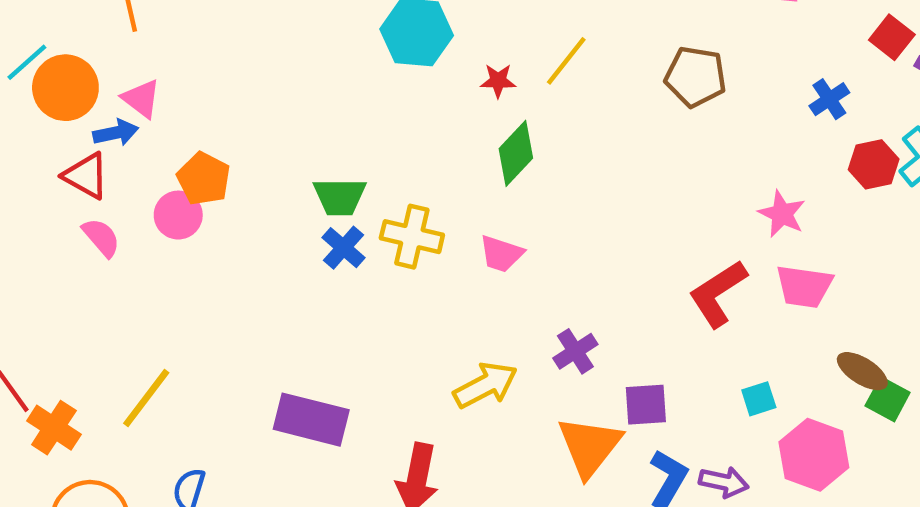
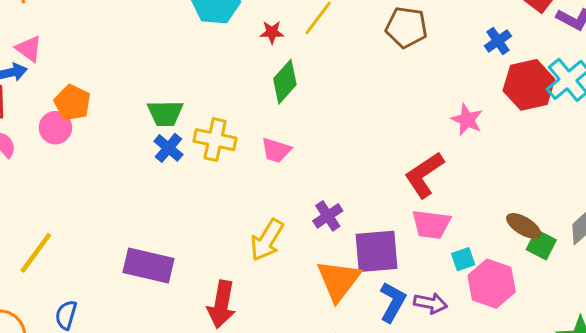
red hexagon: (874, 164) -> (529, 85), size x1.5
pink trapezoid: (804, 286) -> (431, 224), moved
yellow arrow: (485, 385) -> (267, 240), turned 150
cyan square: (759, 399) -> (463, 259), moved
purple square: (646, 405) -> (376, 251), size x1.5

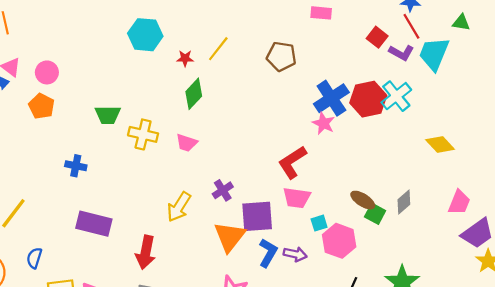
blue cross: (498, 41) -> (331, 98), moved, size x1.8
pink circle: (55, 128) -> (47, 72), moved
blue cross: (168, 148) -> (76, 166), moved, turned -30

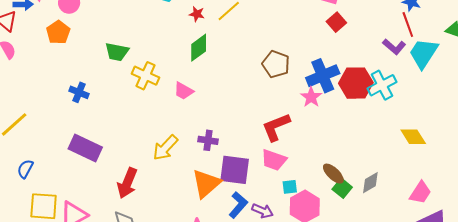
red square: (377, 37) -> (336, 22), moved
brown pentagon: (281, 56) -> (276, 64), moved
purple cross: (223, 190) -> (208, 140), turned 30

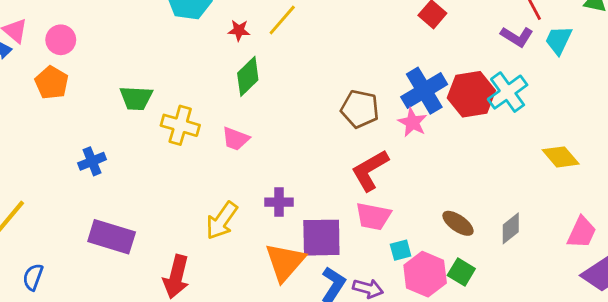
cyan trapezoid: (423, 53) -> (559, 40), size x0.7
brown pentagon: (276, 64) -> (360, 109), moved
blue cross: (79, 92) -> (92, 161), turned -36
green square: (342, 188) -> (461, 272), moved

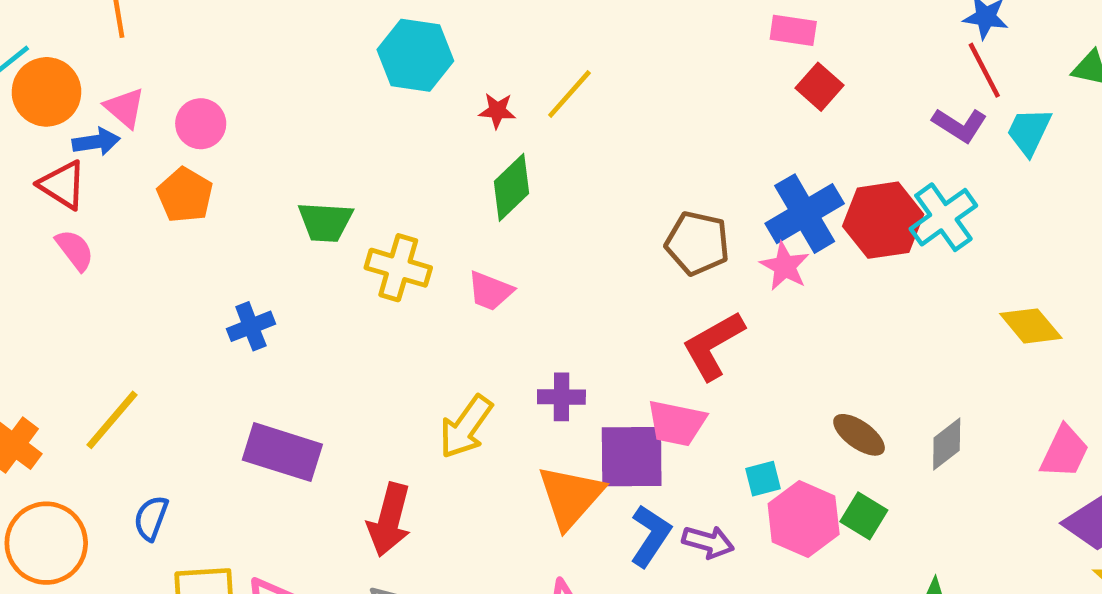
pink trapezoid: (373, 216) -> (677, 423), moved

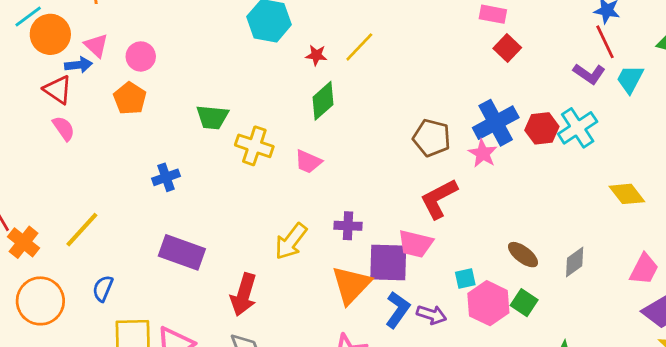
red hexagon: (883, 220) -> (542, 128), size x0.7

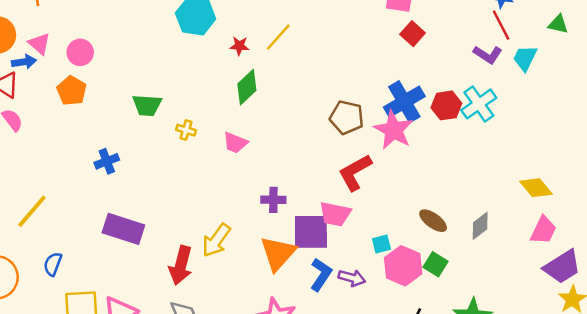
yellow cross: (254, 146) -> (186, 130), size x0.6
pink star: (483, 153) -> (394, 130), size x1.5
yellow diamond: (627, 194) -> (536, 188), moved
yellow arrow: (291, 241) -> (216, 240), moved

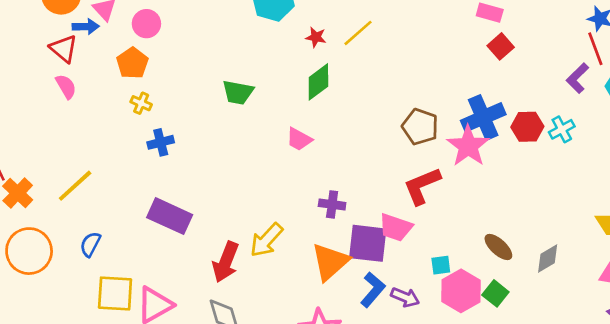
purple L-shape: (488, 55) -> (578, 78), turned 96
cyan cross: (479, 104) -> (562, 129), size x0.7
green trapezoid: (147, 105) -> (238, 92), moved
yellow cross: (186, 130) -> (141, 103), moved

